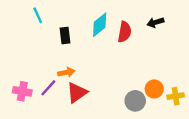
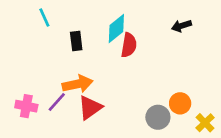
red semicircle: (124, 32) -> (129, 45), moved
orange arrow: (66, 72) -> (78, 84), size x1.5
yellow cross: (176, 96) -> (205, 123), moved, turned -35

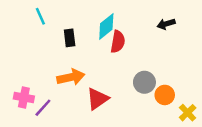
purple line: (57, 102) -> (43, 108), moved
red triangle: (90, 108) -> (97, 99), moved
gray circle: (158, 117) -> (144, 82), moved

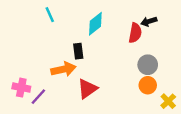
cyan line: (40, 16) -> (50, 15), moved
black rectangle: (70, 38) -> (78, 51), moved
red semicircle: (118, 42) -> (135, 33), moved
gray circle: (144, 82) -> (148, 65), moved

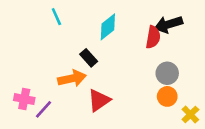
black arrow: (149, 21) -> (168, 24), size x1.5
black rectangle: (78, 51) -> (89, 58), turned -35

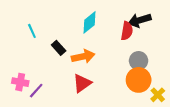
cyan line: (56, 17) -> (32, 31), moved
black rectangle: (89, 58) -> (59, 48), moved
orange arrow: (72, 78) -> (83, 56), moved
orange circle: (167, 96) -> (139, 80), size x1.5

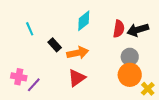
black arrow: (140, 20) -> (138, 30), moved

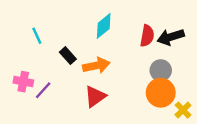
pink cross: (19, 77) -> (23, 82), moved
purple line: (34, 85) -> (43, 90), moved

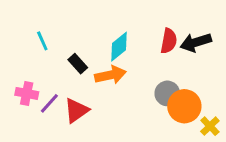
cyan diamond: (104, 26) -> (119, 47), moved
gray circle: (161, 70) -> (167, 93), moved
red triangle: (95, 96) -> (76, 110), moved

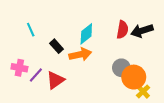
yellow cross: (210, 126) -> (143, 91), moved

